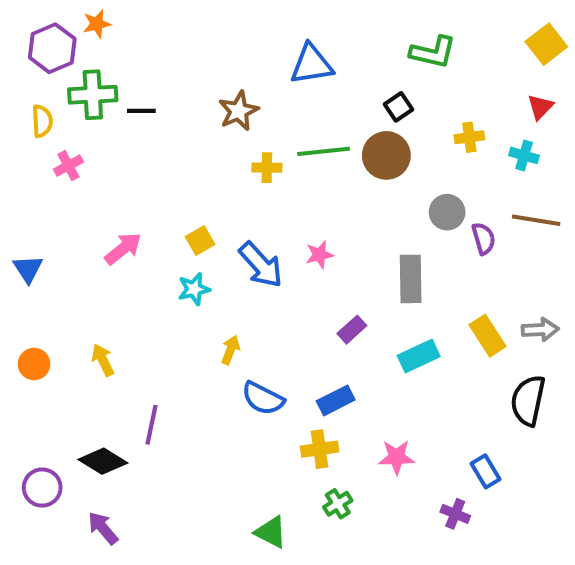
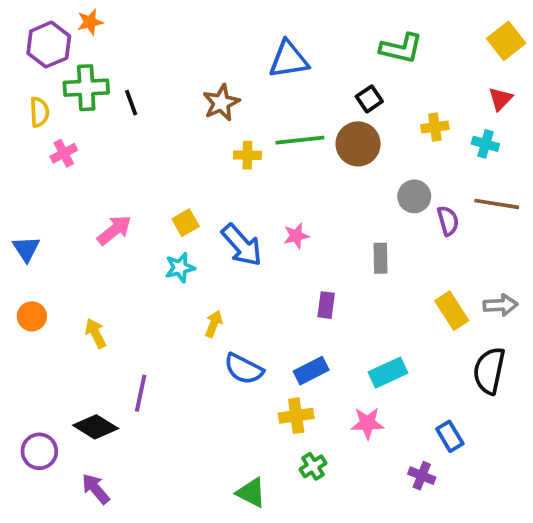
black line: (141, 111) -> (131, 103), turned 70
gray rectangle: (411, 279) -> (381, 258), size x0.7
purple rectangle: (352, 330) -> (326, 305), turned -40
cyan rectangle: (419, 356) -> (388, 373), moved
orange circle: (34, 364) -> (32, 316), moved

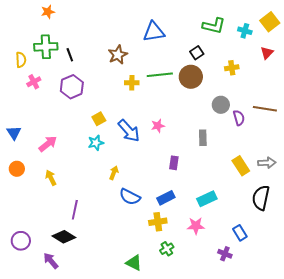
purple hexagon: (49, 45) -> (72, 87), moved
cyan cross: (485, 144) -> (245, 31), moved
pink arrow: (114, 230) -> (48, 144), moved
black diamond: (96, 427) -> (64, 237), moved

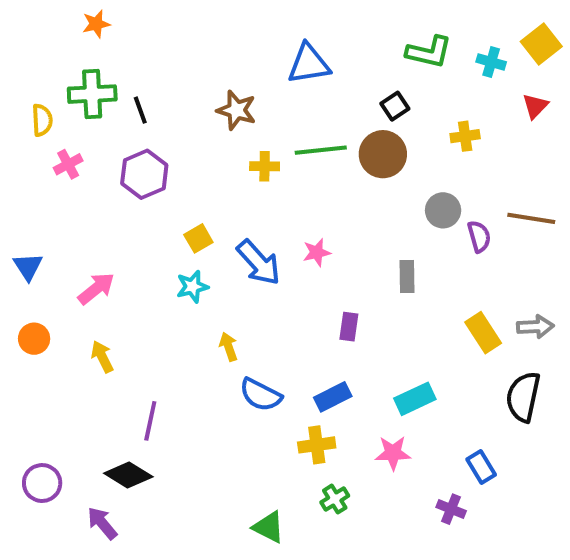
brown star: (118, 55) -> (237, 110), turned -30
yellow arrow: (114, 173) -> (229, 347), turned -40

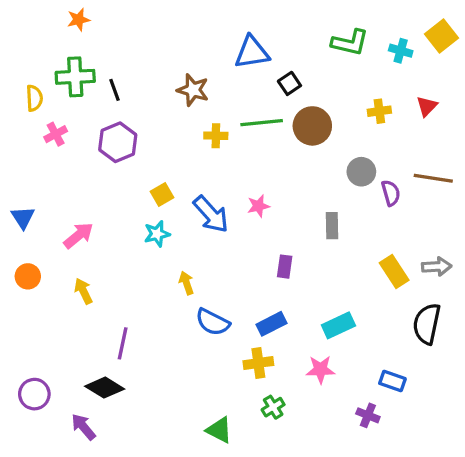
black square: (395, 106) -> (289, 83), moved
red triangle: (535, 106) -> (427, 106), moved
blue rectangle: (481, 467) -> (392, 381), turned -40

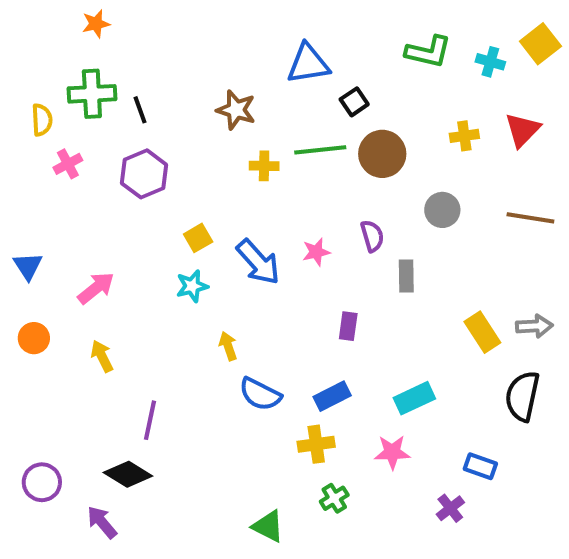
red triangle: (427, 106) -> (522, 130), size x1.4
purple semicircle: (391, 193) -> (372, 236), moved
purple cross: (368, 415) -> (450, 508), turned 30

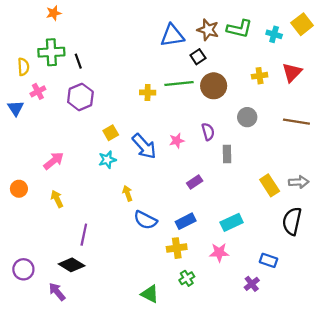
brown star: (236, 110) -> (208, 30), moved
blue triangle: (28, 266) -> (16, 108), moved
purple rectangle: (348, 326) -> (195, 182), turned 48

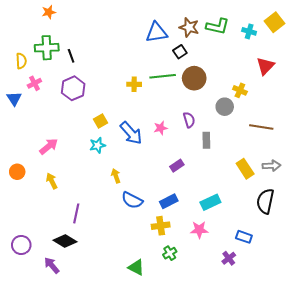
yellow cross: (260, 76) -> (240, 90), moved, turned 32
brown line: (296, 122) -> (261, 127), moved

